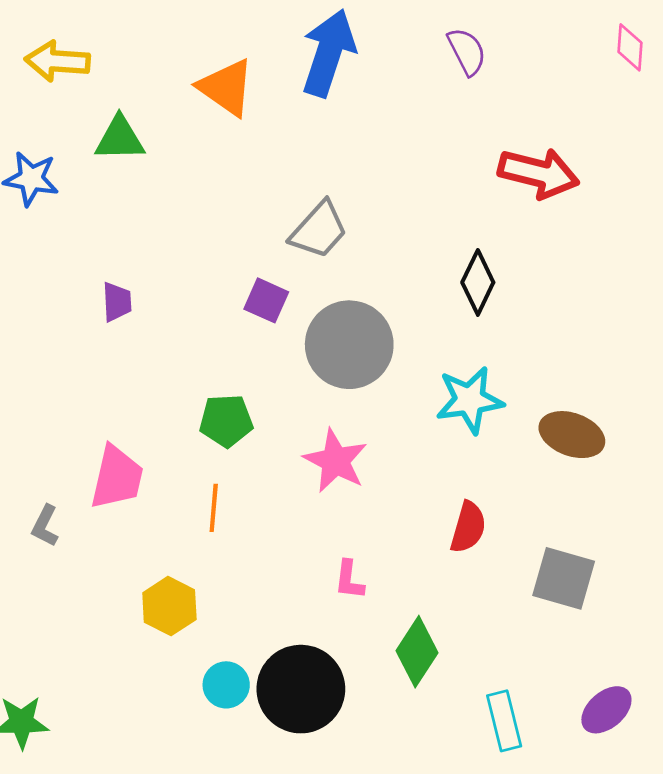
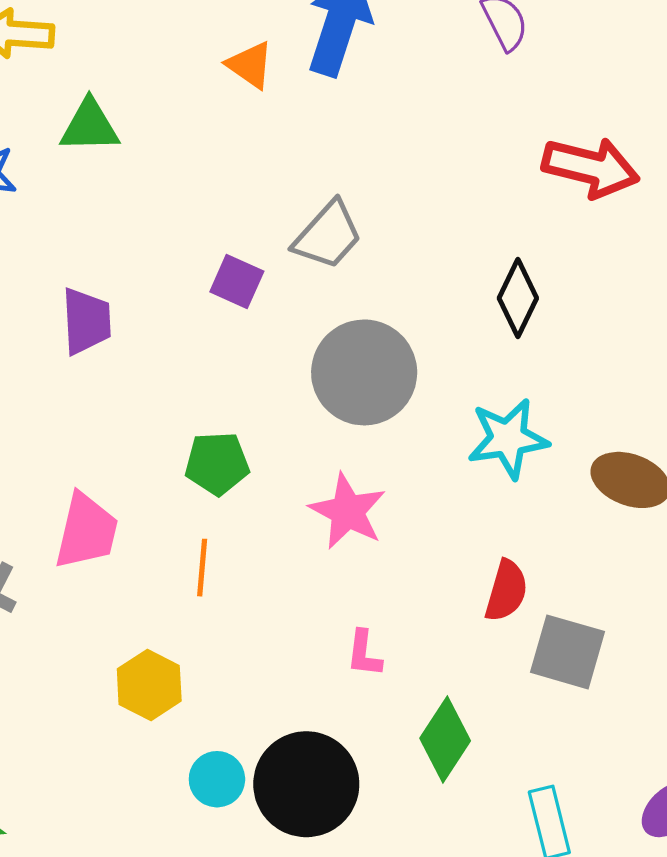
orange triangle: (226, 87) -> (250, 65), moved, size x0.7
purple square: (266, 300) -> (237, 282), moved
purple trapezoid: (117, 302) -> (86, 321), size x1.4
gray square: (564, 578) -> (568, 652), moved

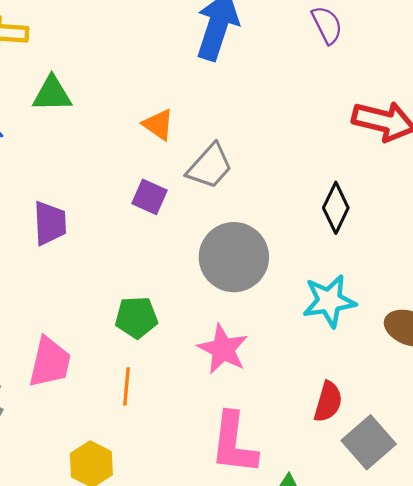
orange triangle: (250, 65) -> (158, 125), moved
gray square: (568, 652) -> (369, 442), turned 33
pink L-shape: (364, 654) -> (234, 443), size x2.0

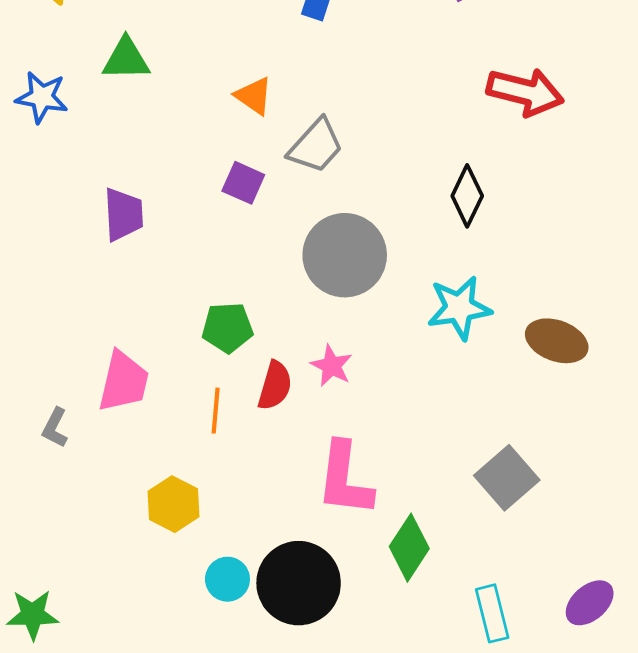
pink star: (223, 349) -> (332, 366), size x0.7
red semicircle: (328, 402) -> (275, 386), moved

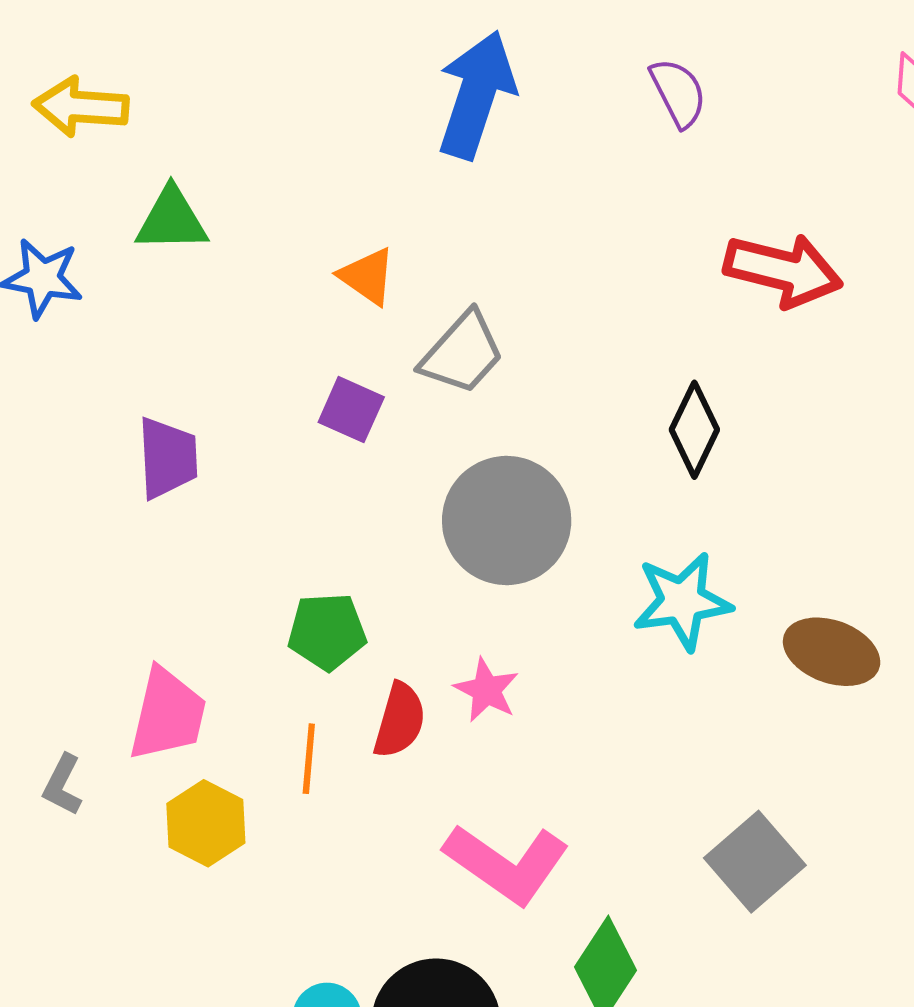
pink L-shape: (345, 479) -> (507, 864), turned -62
yellow hexagon: (173, 504) -> (206, 823), moved

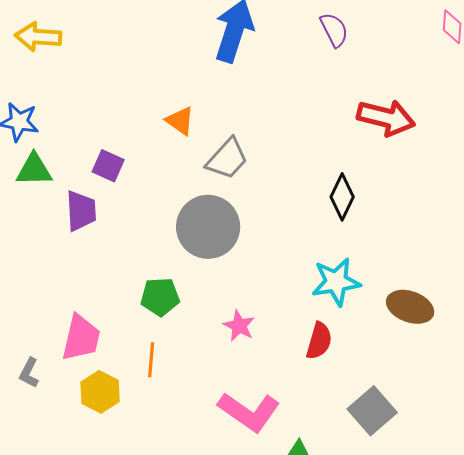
green triangle: (172, 220) -> (34, 170), moved
purple square: (351, 410) -> (108, 166), moved
gray circle: (507, 521) -> (208, 227), moved
red semicircle: (400, 720) -> (319, 341), moved

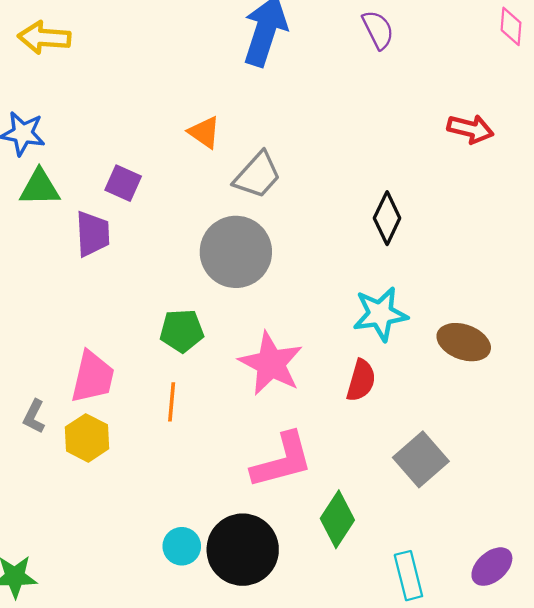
red arrow: (386, 118) -> (470, 129), moved, size x0.7
pink star: (239, 326) -> (271, 364), size x1.8
yellow hexagon: (100, 392) -> (87, 438), moved
pink L-shape: (249, 412) -> (282, 461), turned -50

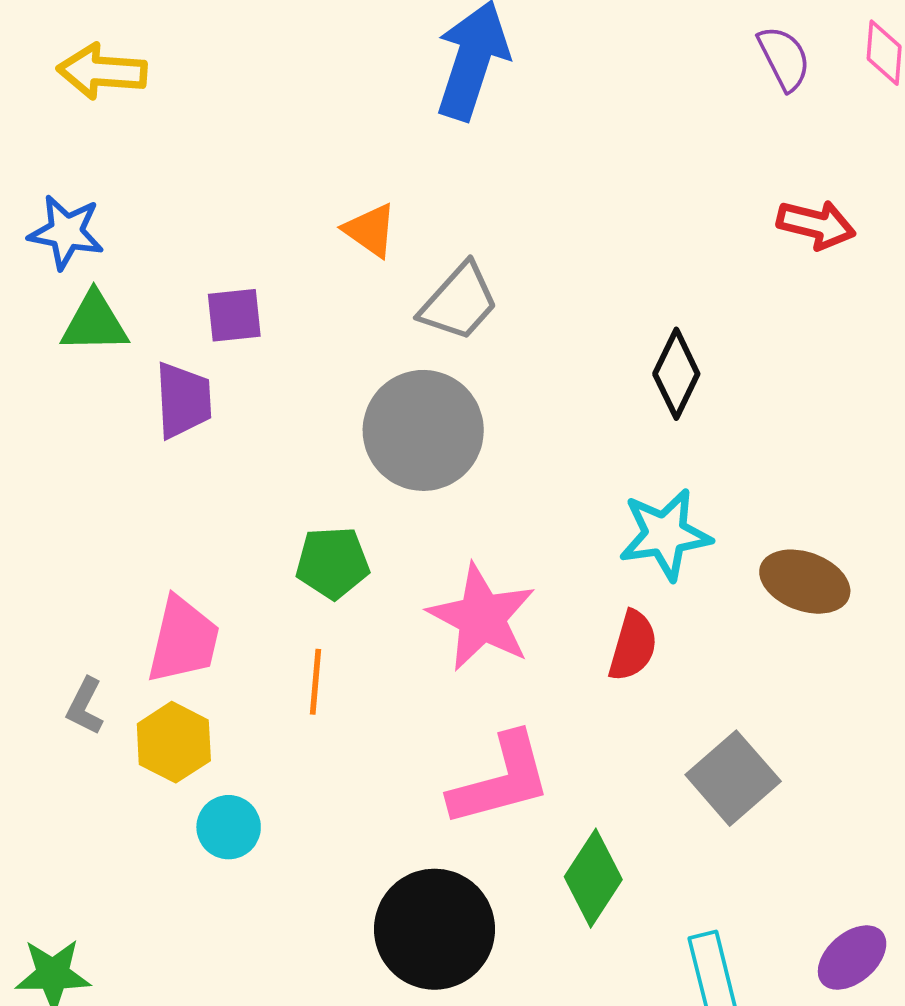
purple semicircle: (378, 30) -> (784, 58), moved
purple square: (123, 183) -> (234, 315), turned -30
cyan circle: (182, 546) -> (229, 827), moved

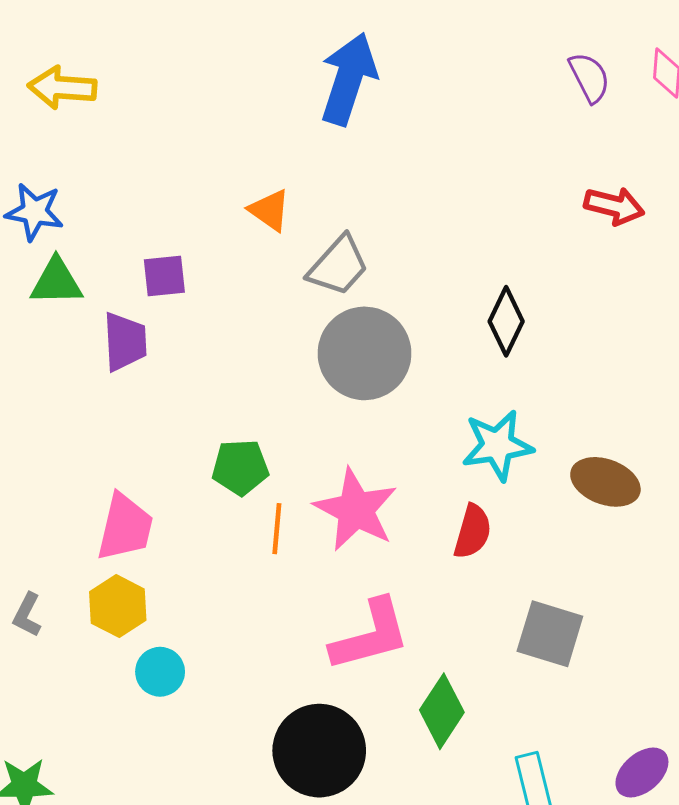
gray circle: (423, 430) -> (364, 353), moved
orange line: (315, 682) -> (277, 529), moved
gray L-shape: (85, 706) -> (27, 615), moved
gray square: (733, 778) -> (550, 634), turned -32

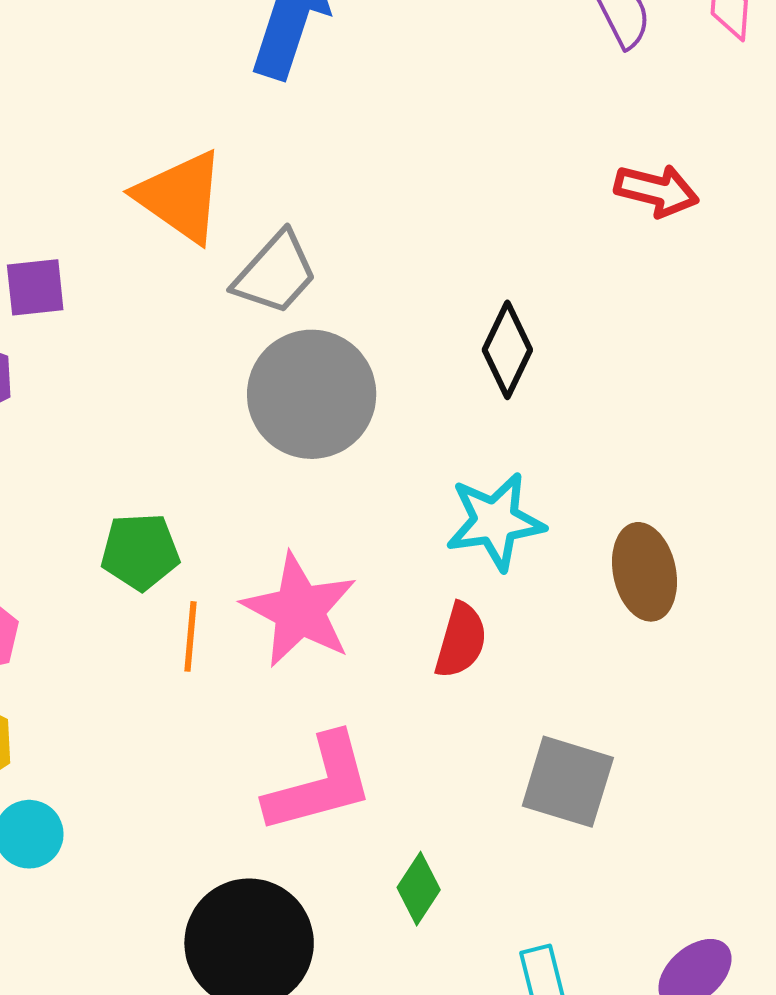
orange triangle: (270, 210) -> (180, 197), size x1.6
brown ellipse: (605, 482) -> (644, 572), turned 58
green diamond: (442, 711) -> (419, 889), size x0.7

